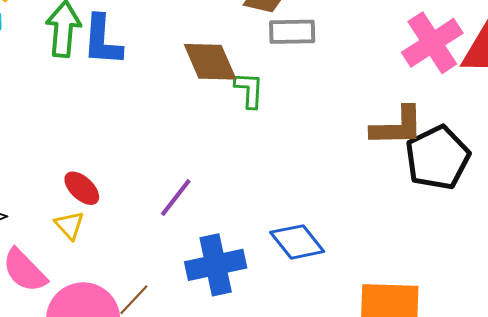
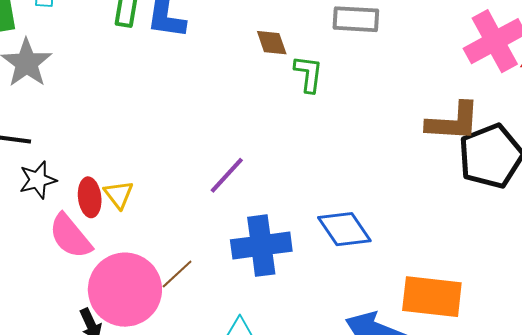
brown diamond: (210, 62) -> (272, 43), size x0.6
red ellipse: (82, 188) -> (90, 197), moved, turned 36

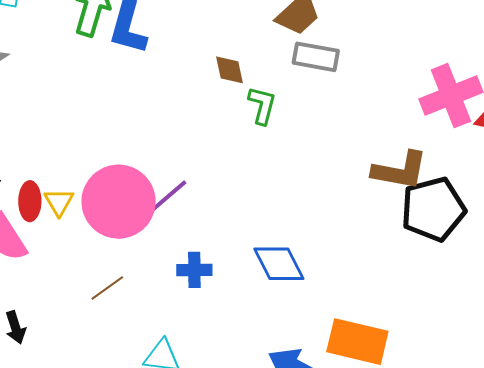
blue cross: (261, 246) -> (194, 270), size x0.6
pink circle: (125, 290) -> (119, 202), moved

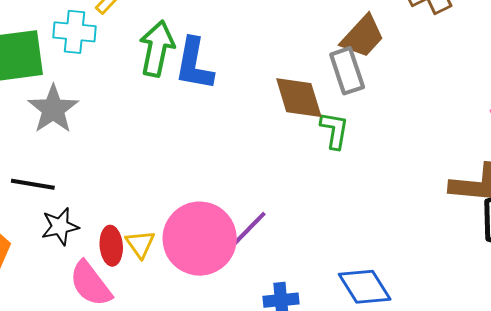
gray rectangle: (316, 57) -> (347, 71), moved, turned 66
brown diamond: (229, 70) -> (299, 98), size x1.6

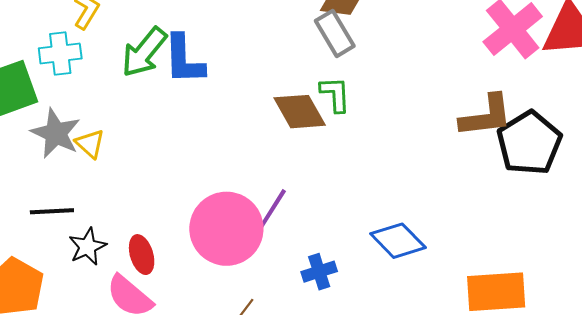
green arrow: (157, 48) -> (144, 52), turned -140
brown diamond: (299, 98) -> (300, 112), moved
yellow triangle: (140, 244) -> (90, 144), moved

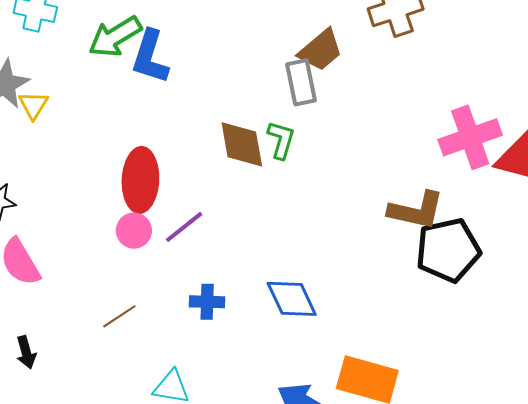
pink circle: (226, 229) -> (134, 231), size x0.5
red ellipse: (142, 255) -> (140, 180), moved, size x1.6

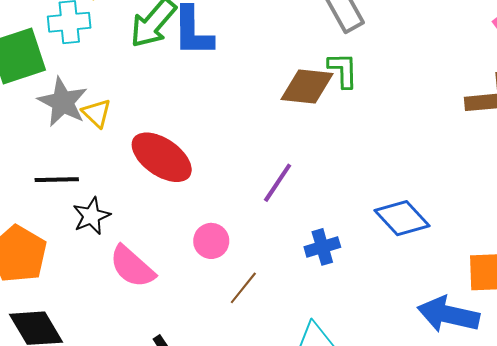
brown diamond: (242, 144) -> (307, 87), turned -56
red ellipse: (140, 180) -> (162, 157), moved, turned -40
pink circle: (134, 231) -> (211, 241), moved

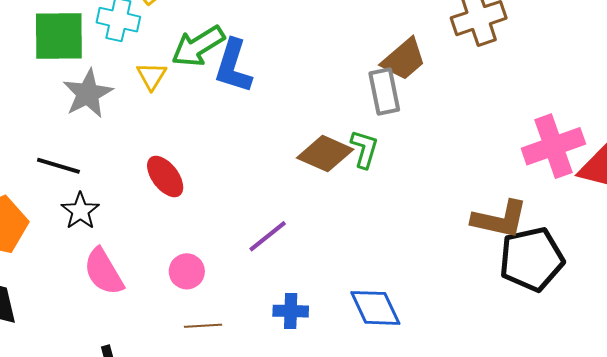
yellow triangle: (97, 113) -> (152, 76), moved
red ellipse: (162, 157) -> (165, 176), size x0.7
black star: (91, 216) -> (80, 211), turned -30
brown line: (243, 288) -> (203, 326), turned 30

